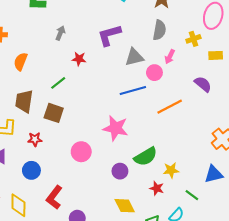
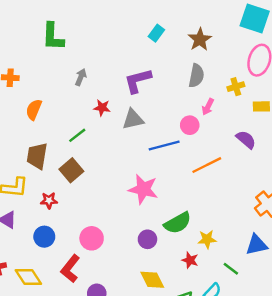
gray triangle: (134, 57) -> (133, 119), moved
brown square: (54, 113) -> (71, 170), turned 30
pink circle: (81, 152) -> (92, 238), moved
yellow diamond: (18, 205) -> (28, 277), turned -35

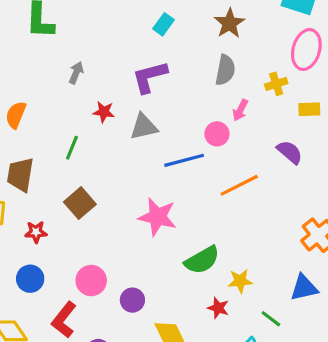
cyan rectangle: (156, 33) -> (164, 24), moved
green line: (77, 135) -> (72, 148), turned -30
brown square: (71, 170) -> (80, 203), moved
purple circle: (147, 239) -> (132, 300), moved

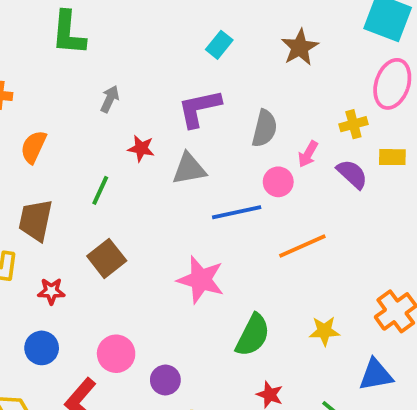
gray semicircle: (225, 70) -> (264, 128), moved
purple semicircle: (290, 152) -> (352, 174), moved
green semicircle: (202, 260) -> (253, 335), turned -36
yellow star: (240, 281) -> (324, 331), moved

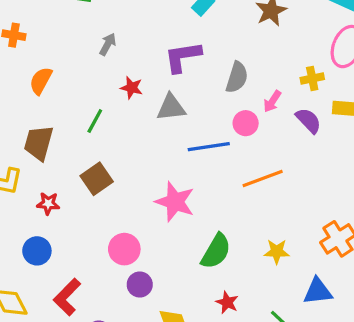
pink circle: (116, 354) -> (124, 249), moved

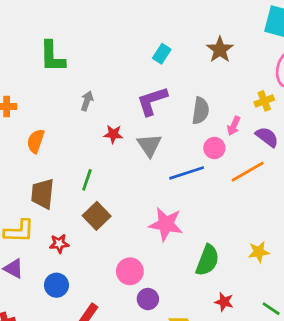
gray triangle: (171, 107) -> (149, 145), turned -48
green line: (95, 121) -> (87, 180), moved
orange line: (263, 179) -> (248, 172), moved

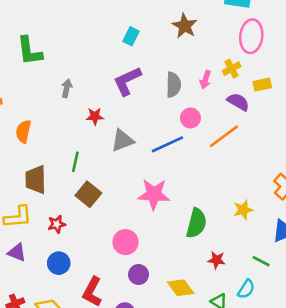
pink arrow: (234, 126) -> (205, 80), moved
gray triangle: (149, 145) -> (123, 140), moved, turned 50
purple circle: (148, 299) -> (139, 275), moved

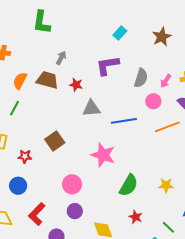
pink circle: (190, 118) -> (153, 101), moved
green line: (75, 162) -> (14, 108), moved
brown trapezoid: (36, 180) -> (47, 80), moved, turned 90

